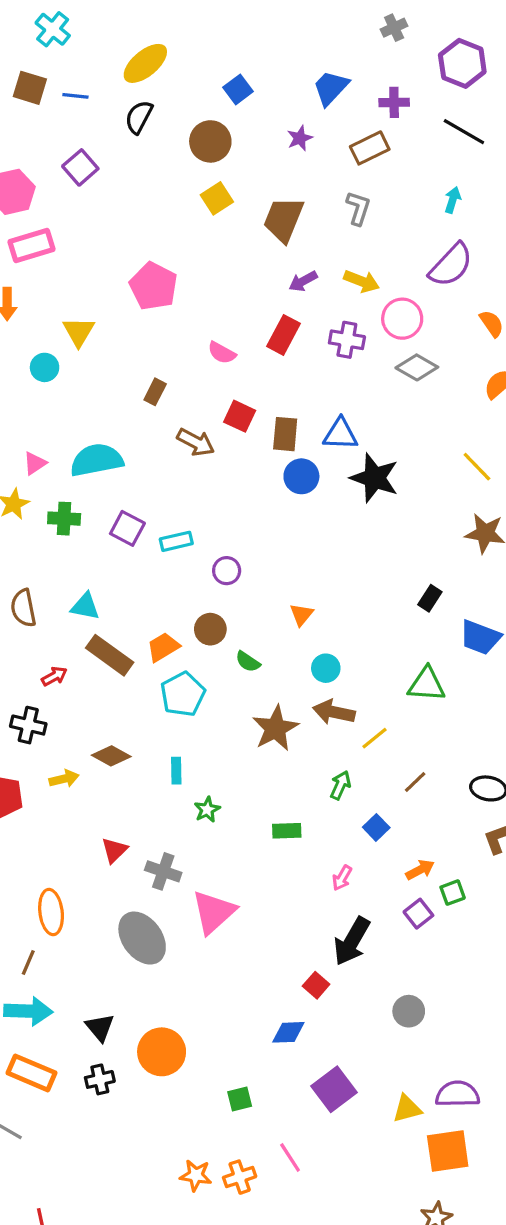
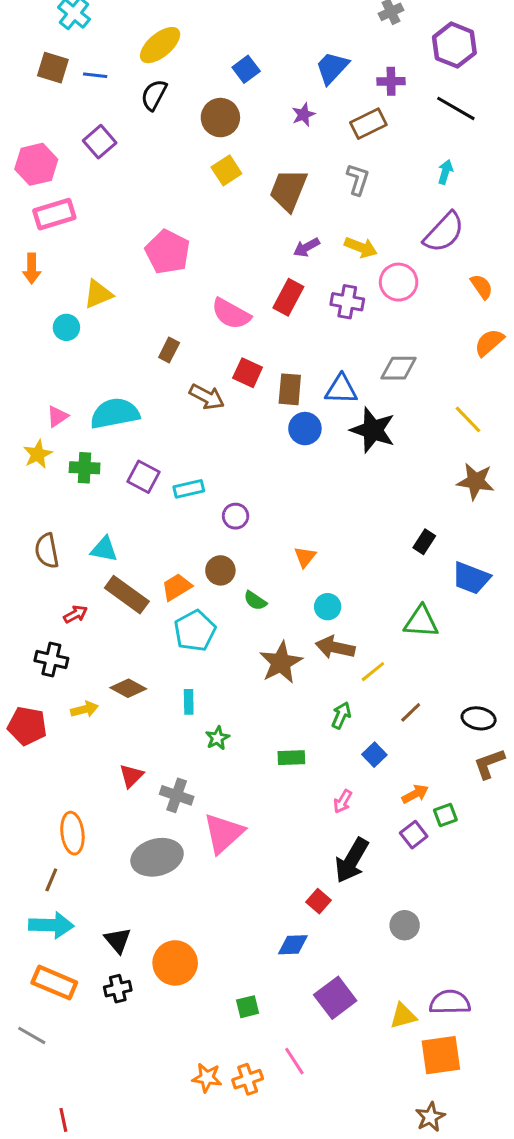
yellow triangle: (79, 332) -> (98, 294), turned 36
pink semicircle: (222, 353) -> (231, 314), size x1.5
gray diamond: (417, 367) -> (399, 368), moved, turned -30
gray ellipse: (142, 938) -> (157, 857), turned -69

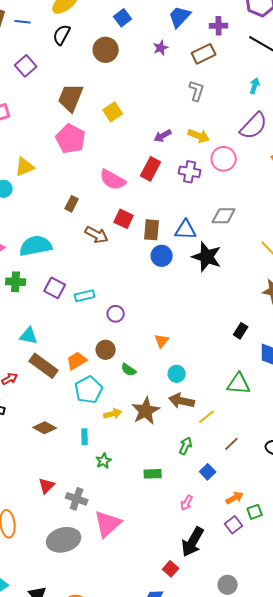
yellow square: (226, 170) -> (113, 112), moved
brown trapezoid: (288, 190) -> (71, 98), moved
yellow arrow: (85, 709) -> (113, 414), moved

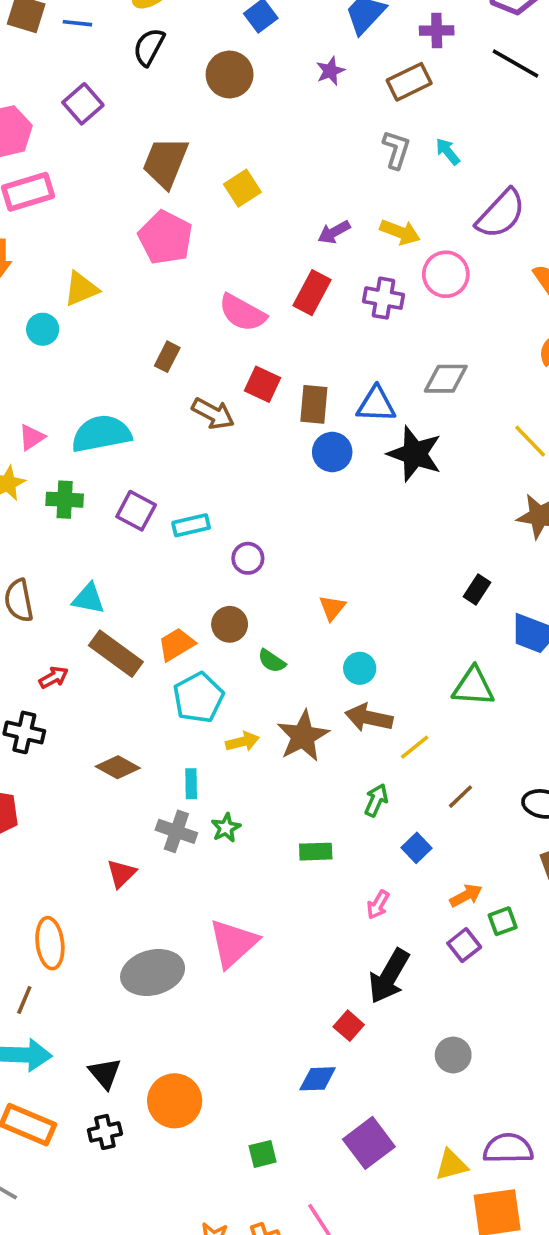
cyan arrow: (255, 86) -> (448, 151), moved, turned -56
gray cross: (77, 499) -> (176, 831), moved

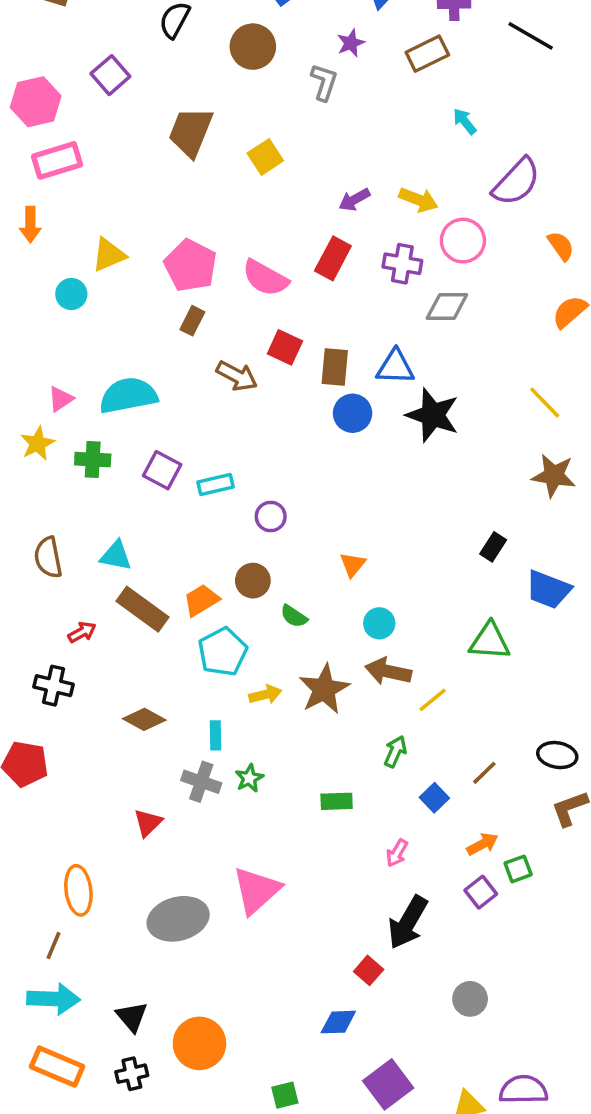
gray L-shape: (396, 150) -> (324, 82), moved
pink pentagon: (165, 238) -> (191, 266), moved
gray diamond: (446, 379) -> (447, 306), moved
brown line: (460, 797) -> (484, 773), moved

